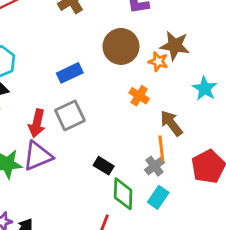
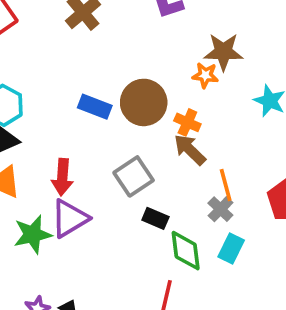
brown circle: (121, 46) -> (144, 102), moved
blue rectangle: (70, 73) -> (95, 107), turned 55
gray square: (70, 115) -> (134, 176), moved
brown arrow: (171, 123) -> (190, 150), moved

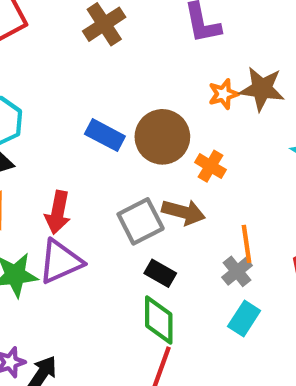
orange star: (205, 75) -> (223, 94), moved, turned -30
brown arrow: (190, 150) -> (183, 212), moved, turned 144
green diamond: (186, 251) -> (159, 320), moved

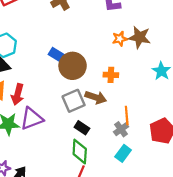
brown circle: (162, 137) -> (73, 66), moved
orange cross: (211, 166) -> (111, 75), turned -32
red arrow: (58, 212) -> (18, 94), moved

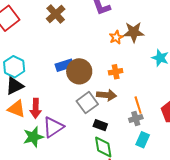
blue rectangle: (58, 56) -> (64, 65), turned -36
gray cross: (121, 129) -> (136, 119), turned 32

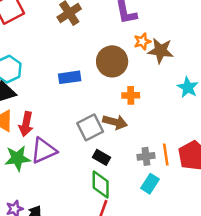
orange star: (116, 37) -> (142, 41), moved
brown circle: (79, 71) -> (112, 61), moved
orange line: (138, 105) -> (166, 155), moved

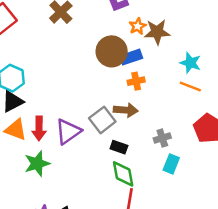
blue rectangle: (70, 77) -> (131, 57), moved
purple triangle: (44, 151) -> (68, 131), moved
orange line: (166, 155) -> (190, 86), moved, turned -50

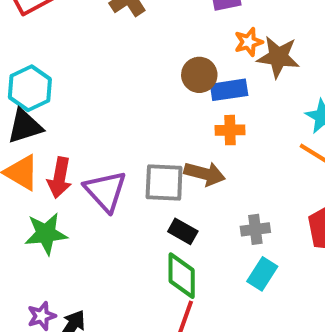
brown circle: (112, 51) -> (199, 75), size x0.7
gray square: (102, 120) -> (164, 183), turned 30
purple triangle: (68, 131) -> (105, 191), turned -48

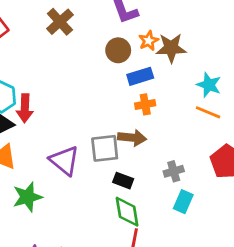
brown circle: (199, 75) -> (118, 50), moved
red arrow: (60, 178) -> (25, 108), moved

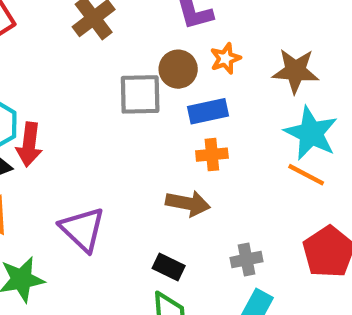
brown star: (171, 48) -> (295, 71), moved
cyan star: (209, 85) -> (311, 133), size x1.4
gray square: (105, 148) -> (140, 94), moved

